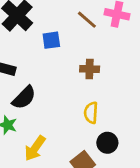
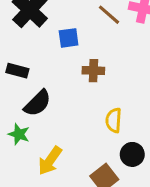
brown cross: (90, 69) -> (93, 71), moved

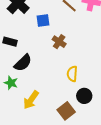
brown cross: (93, 71) -> (59, 42), turned 32

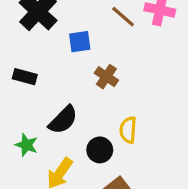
black semicircle: (23, 63) -> (63, 120), moved
black circle: (84, 96) -> (100, 150), moved

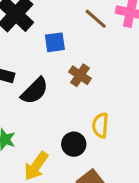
black semicircle: (63, 120) -> (35, 91), moved

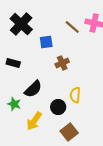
brown cross: (80, 75) -> (62, 63), turned 32
black semicircle: (35, 91) -> (33, 89), moved

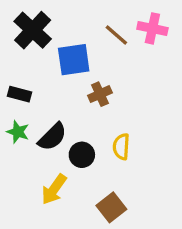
blue square: (46, 42) -> (74, 60), size x1.5
green star: (14, 104) -> (18, 132), moved
black circle: (58, 107) -> (82, 155), moved

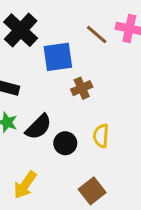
yellow arrow: (54, 189) -> (25, 185), moved

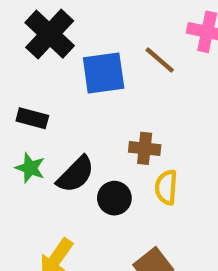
brown line: (97, 35) -> (160, 60), moved
brown cross: (82, 88) -> (145, 148), moved, turned 30

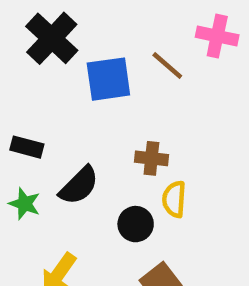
black rectangle: (32, 118) -> (27, 147), moved
green star: (30, 168) -> (25, 204), moved
black circle: (114, 198) -> (136, 224), moved

